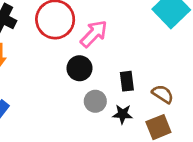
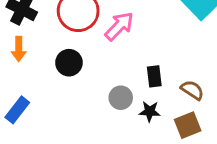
black circle: (79, 68) -> (69, 63), moved

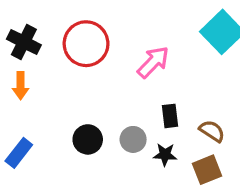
pink arrow: (119, 26) -> (153, 62), moved
black circle: (69, 63) -> (88, 139), moved

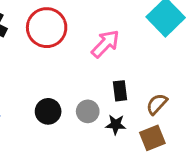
brown semicircle: (212, 131) -> (157, 104), turned -80

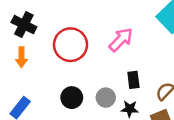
red circle: (47, 28) -> (71, 45), moved

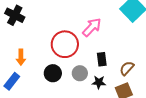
red circle: (71, 45) -> (65, 44), moved
orange arrow: (21, 57) -> (21, 57), moved

